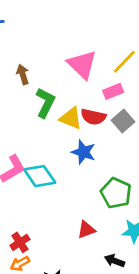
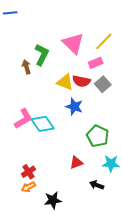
brown arrow: (23, 74) -> (26, 67), moved
green L-shape: (45, 103) -> (42, 55), moved

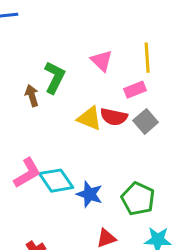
yellow line: (104, 41) -> (147, 58), turned -48
pink triangle: (73, 43) -> (102, 61), size x0.7
blue star: (74, 107) -> (89, 194), moved

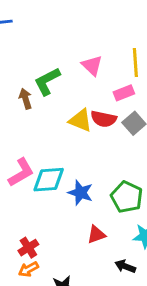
green L-shape: (55, 77) -> (47, 81), turned -144
cyan diamond: (56, 181) -> (49, 180), turned -60

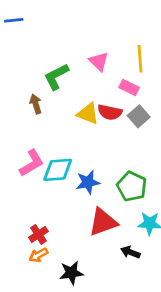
pink rectangle: (124, 93) -> (129, 88), turned 48
brown arrow: (25, 99) -> (36, 104), moved
blue star: (80, 193) -> (88, 182), turned -30
red triangle: (96, 235) -> (103, 222), size x1.6

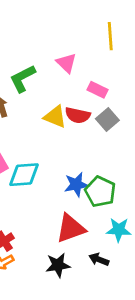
yellow line: (140, 59) -> (110, 36), moved
blue star: (88, 182) -> (76, 185), moved
black star: (71, 273) -> (58, 265), moved

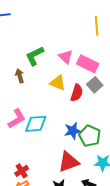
pink triangle: (66, 63) -> (66, 57), moved
pink rectangle: (97, 90) -> (88, 64), size x1.5
red semicircle: (78, 115) -> (77, 93), moved, turned -84

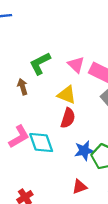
red semicircle: (77, 93) -> (68, 118), moved
cyan diamond: (36, 124) -> (41, 142), turned 75
red triangle: (69, 162) -> (80, 187), size x0.6

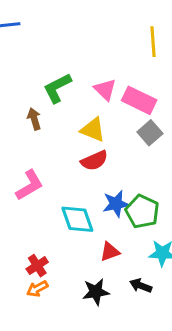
red semicircle: (68, 118) -> (94, 161), turned 48
cyan diamond: (41, 142) -> (77, 219), moved

